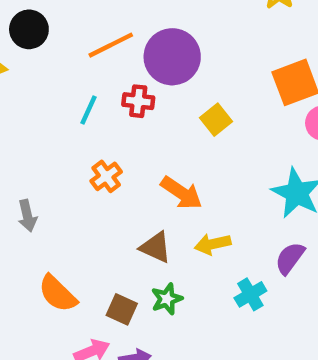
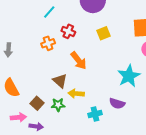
red cross: (138, 101) -> (68, 31), moved
yellow arrow: (213, 244) -> (76, 94), moved
purple semicircle: (290, 258) -> (117, 103), turned -126

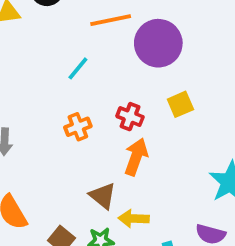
red cross: (68, 31) -> (130, 117), moved
orange arrow: (79, 61) -> (136, 157), turned -120

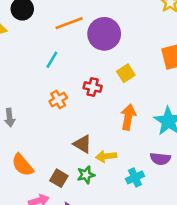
orange arrow: (136, 157) -> (128, 117), moved

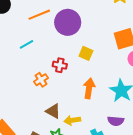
cyan line: (52, 60) -> (27, 44), turned 32
yellow square: (126, 73) -> (86, 53), turned -32
orange cross: (58, 100) -> (41, 80), moved

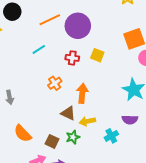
red cross: (60, 65) -> (72, 58), moved
orange arrow: (89, 88) -> (82, 93), moved

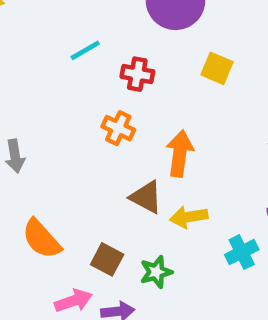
red cross: (72, 58) -> (137, 74), moved
orange cross: (55, 83) -> (118, 128), turned -32
green star: (73, 137) -> (156, 272), moved

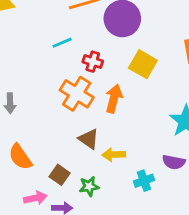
yellow square: (217, 68) -> (143, 64), size x1.4
orange cross: (118, 128) -> (77, 94), size x1.6
orange arrow: (180, 153) -> (114, 99), moved

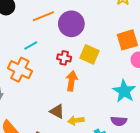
red cross: (93, 62) -> (64, 58), moved
orange cross: (77, 94) -> (20, 70), moved

